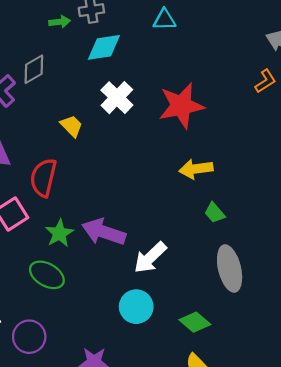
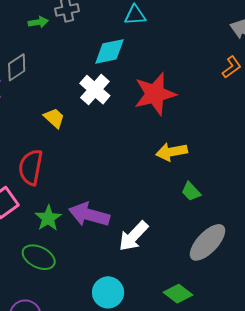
cyan diamond: (104, 47) -> (109, 51), moved
gray ellipse: (230, 268) -> (208, 242), turned 60
cyan circle: (136, 307) -> (108, 292), moved

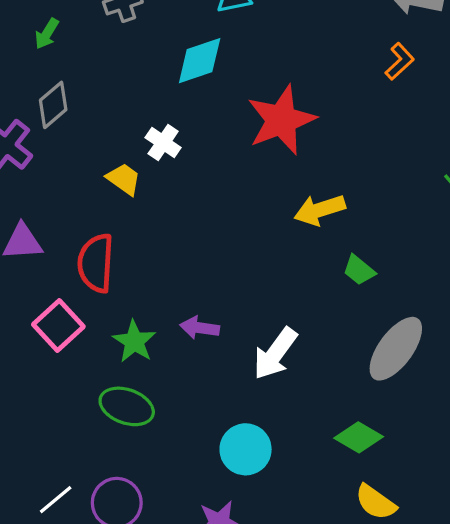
green arrow: (38, 22) -> (47, 34), moved, turned 138
white cross: (95, 90) -> (163, 143), moved, size x0.7
purple arrow: (89, 215) -> (200, 328), size x0.6

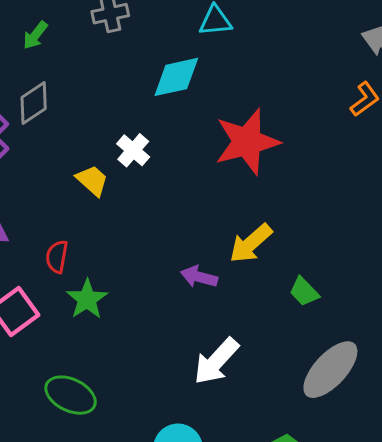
yellow arrow: (320, 210) -> (251, 243), moved, turned -30
red semicircle: (96, 263) -> (57, 257), size x0.6
purple arrow: (200, 328) -> (199, 277), moved
green star: (134, 341) -> (87, 299), moved

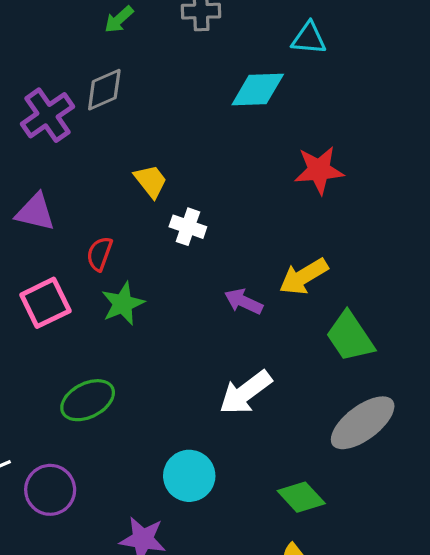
red star: (247, 142) -> (319, 170), size x0.7
white cross: (133, 150) -> (188, 227), moved, turned -32
green trapezoid: (304, 292) -> (350, 337), size x1.6
green ellipse: (71, 395) -> (88, 400), turned -63

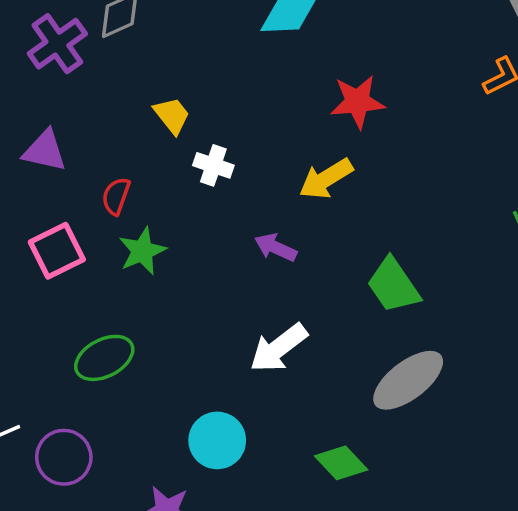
yellow arrow: (304, 277) -> (326, 179), moved

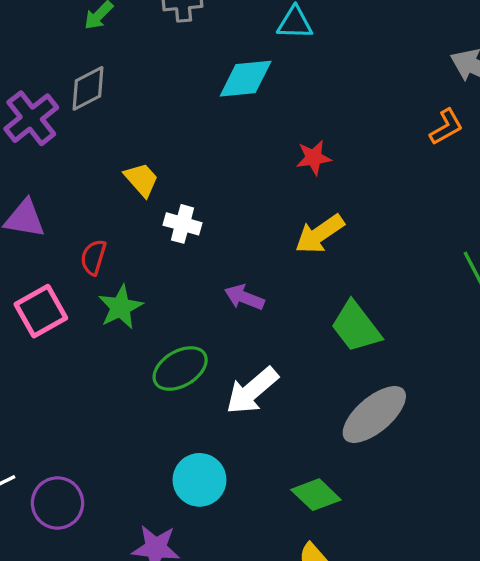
red star: (358, 102) -> (314, 158), size x0.7
yellow arrow: (326, 179) -> (320, 234), moved
green ellipse: (104, 358) -> (180, 369), moved

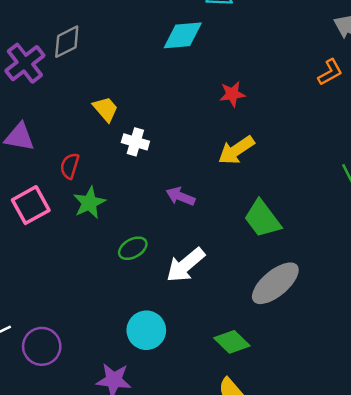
green ellipse: (180, 369) -> (133, 248), size x0.7

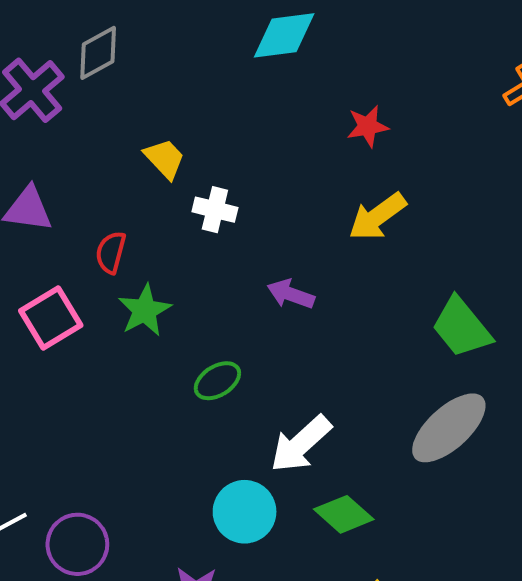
green trapezoid: (262, 219) -> (462, 327), moved
white arrow: (186, 265) -> (301, 444), moved
green diamond: (232, 342) -> (344, 514), moved

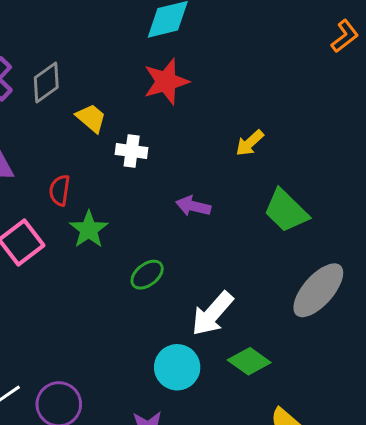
gray diamond: (98, 53) -> (46, 82), moved
red star: (368, 126) -> (166, 82), moved, size x1.5
yellow arrow: (377, 216) -> (250, 143), size x0.7
green trapezoid: (462, 327) -> (286, 211), moved

